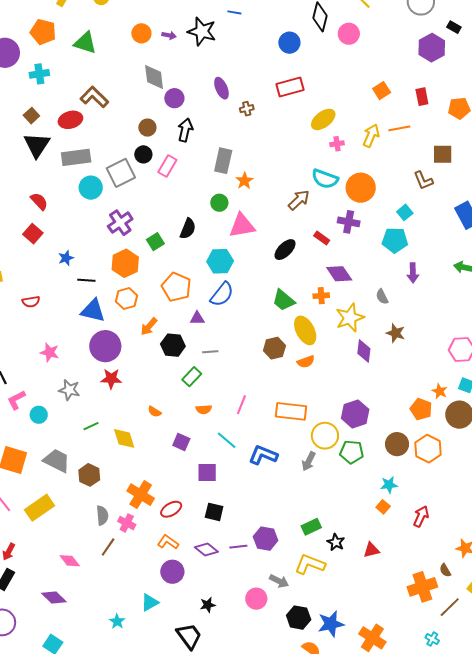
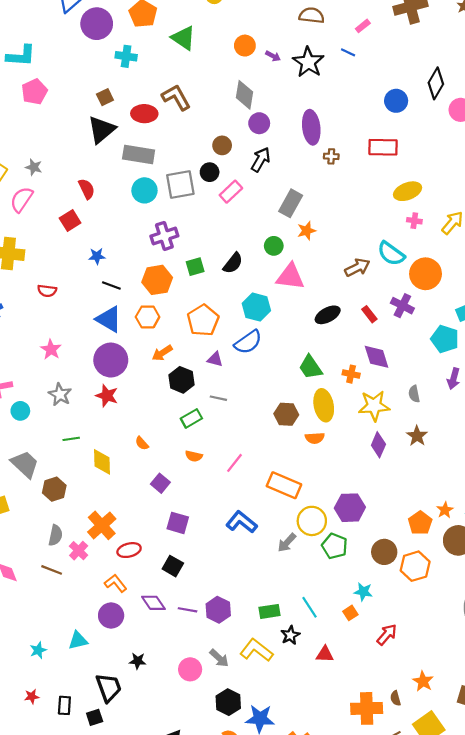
purple ellipse: (221, 88) -> (311, 127), size x1.4
cyan line: (227, 440) -> (310, 607), moved
brown line: (108, 547) -> (52, 570), turned 60

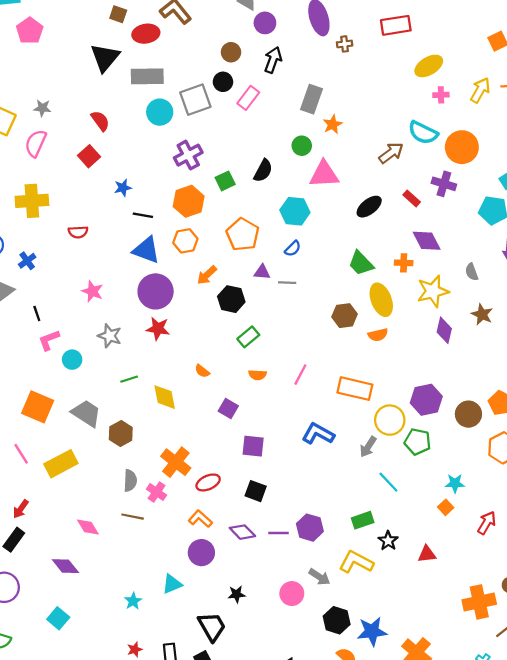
brown square: (105, 97) -> (118, 14), moved, turned -35
blue semicircle: (248, 342) -> (293, 249), size x0.6
gray line: (218, 398) -> (287, 283), moved
brown circle: (384, 552) -> (468, 414), moved
cyan line: (310, 607) -> (388, 482), moved

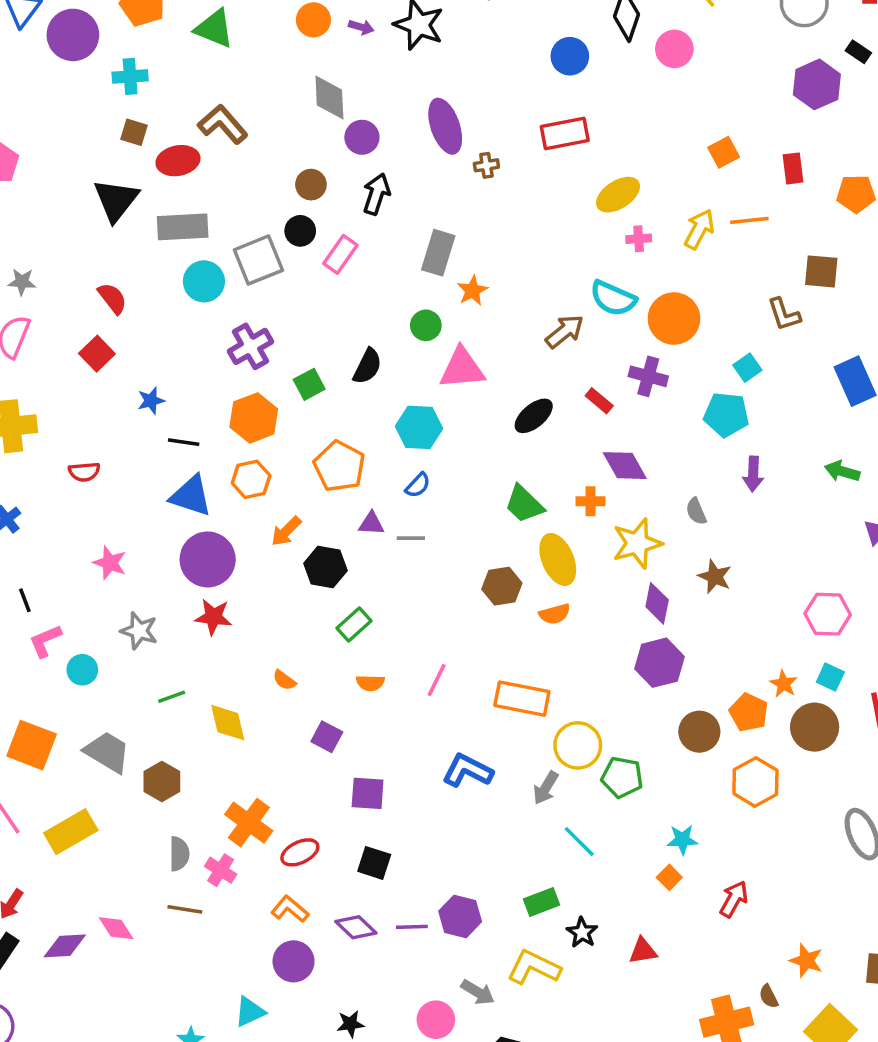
purple hexagon: (426, 400) -> (660, 663), moved
purple diamond: (65, 566) -> (65, 946), moved, turned -52

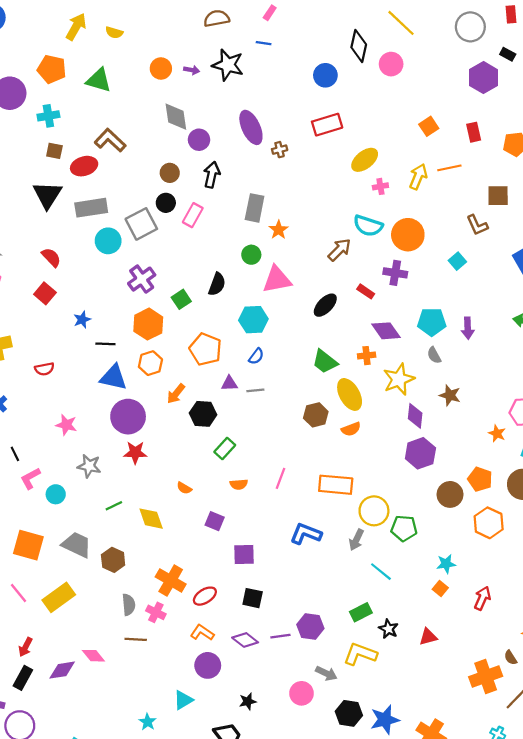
cyan pentagon: (726, 415) -> (432, 322), moved
orange star: (784, 684) -> (497, 433), moved

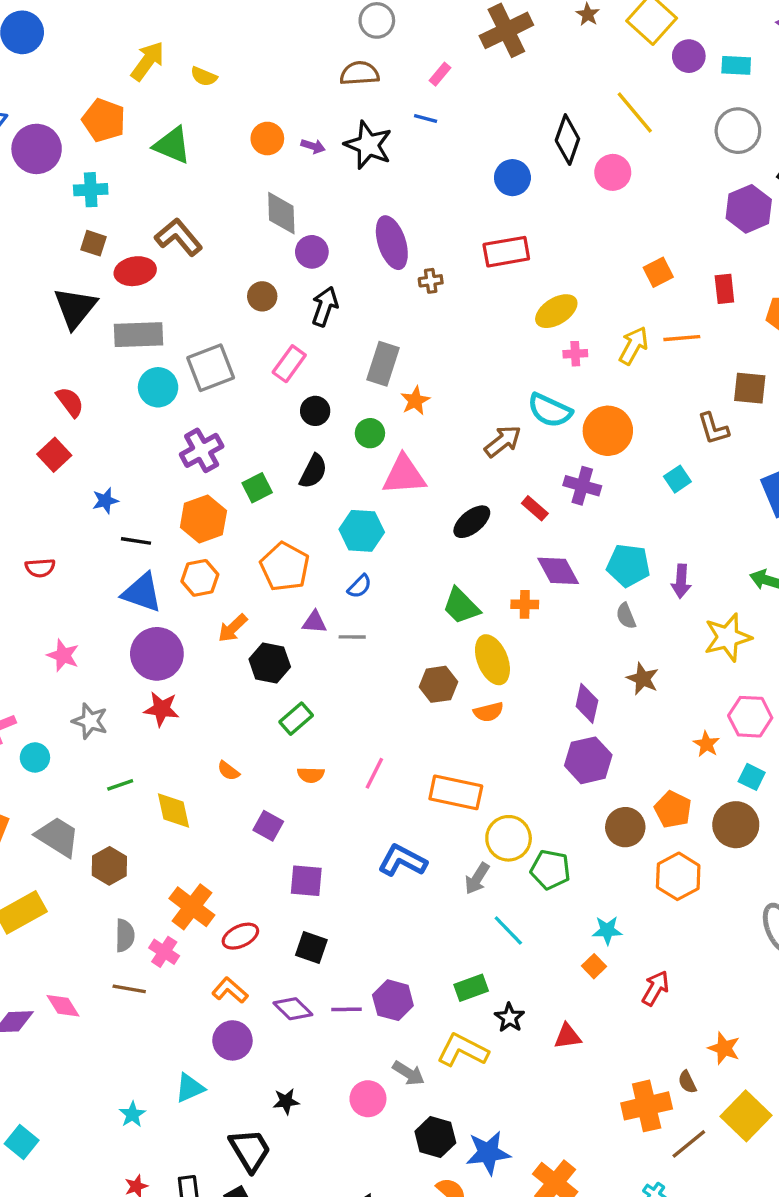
black circle: (166, 203) -> (315, 411), moved
yellow star: (399, 379) -> (728, 637), moved

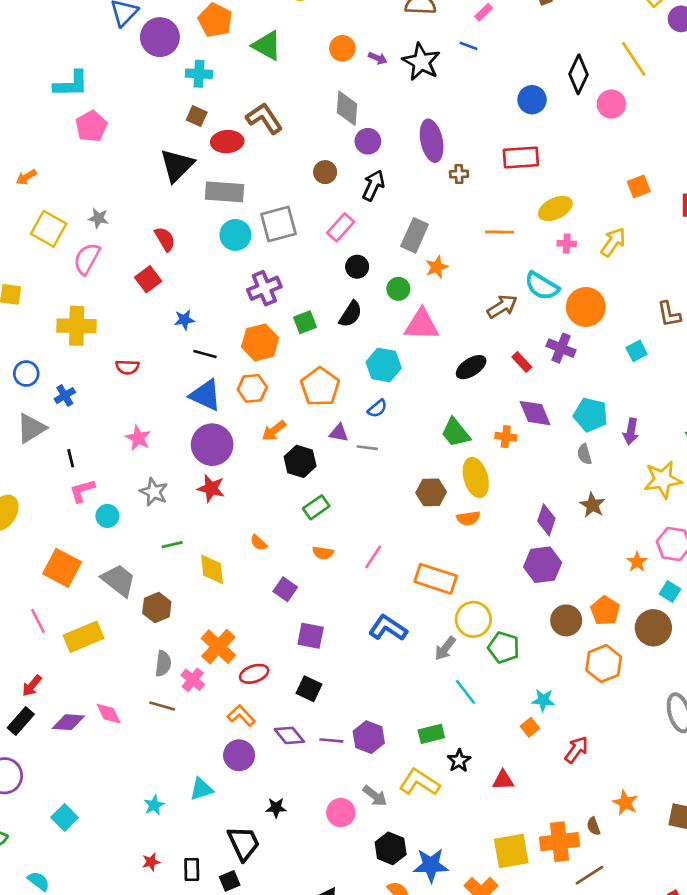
orange line: (682, 338) -> (500, 232), moved
yellow square: (746, 1116) -> (511, 851), moved, turned 30

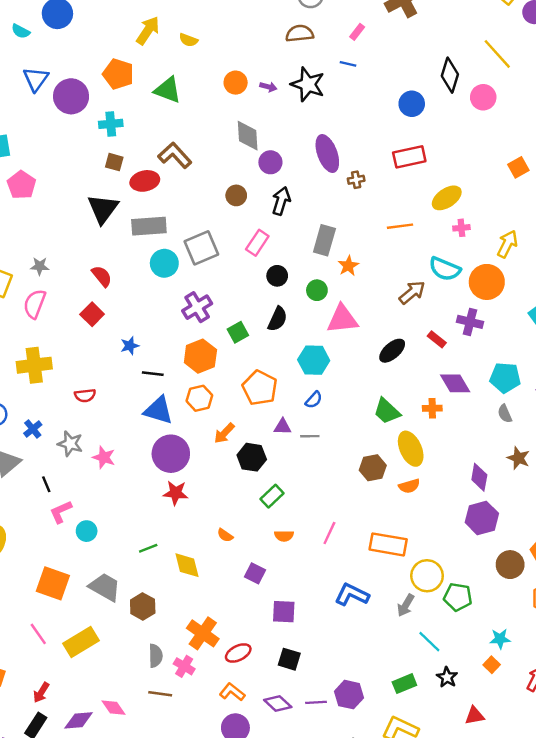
yellow arrow: (613, 242) -> (507, 244), moved
gray star: (154, 492) -> (70, 444), moved
black star: (459, 761) -> (447, 677), moved

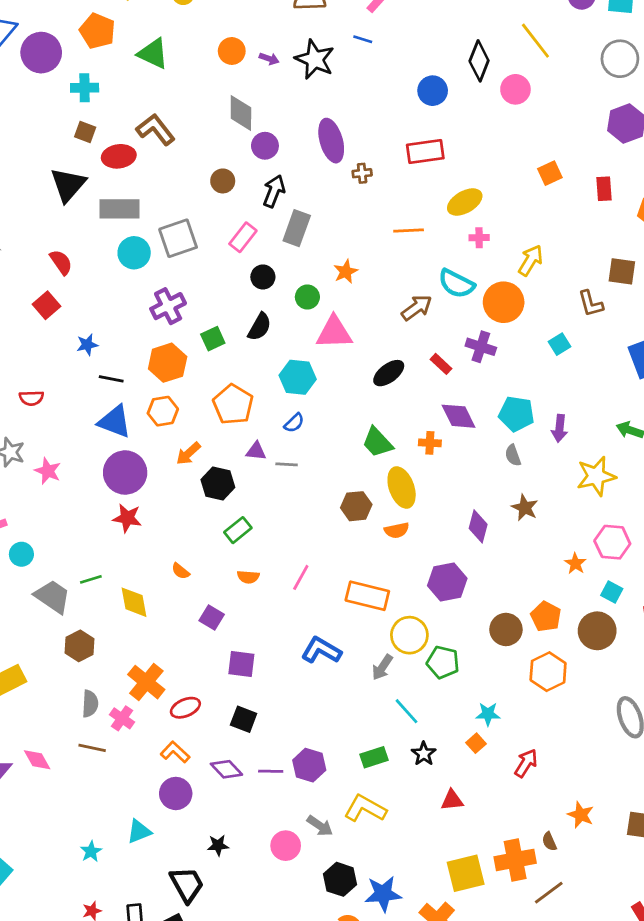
gray rectangle: (324, 240) -> (297, 228), moved
purple hexagon: (482, 518) -> (447, 582), moved
gray trapezoid: (105, 587) -> (52, 597), moved

